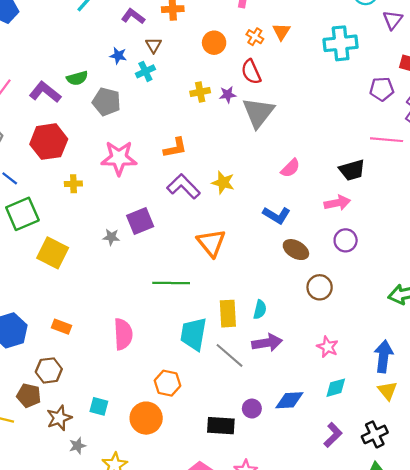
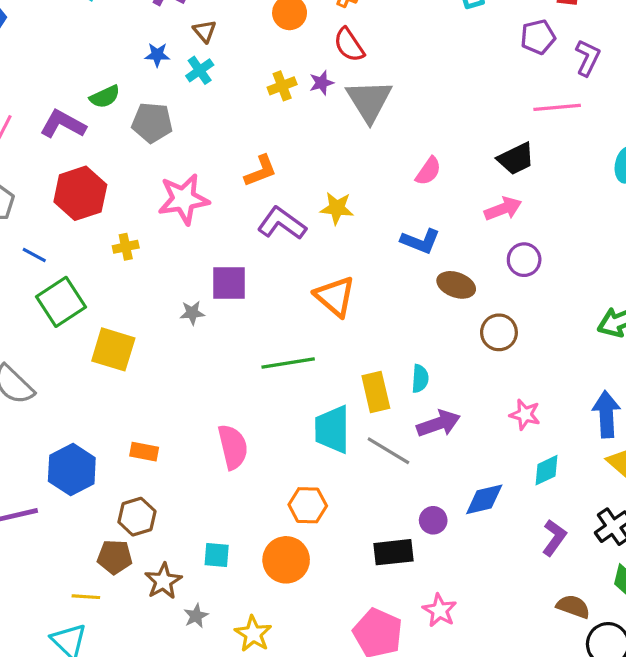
purple square: (140, 221) -> (229, 283), turned 32

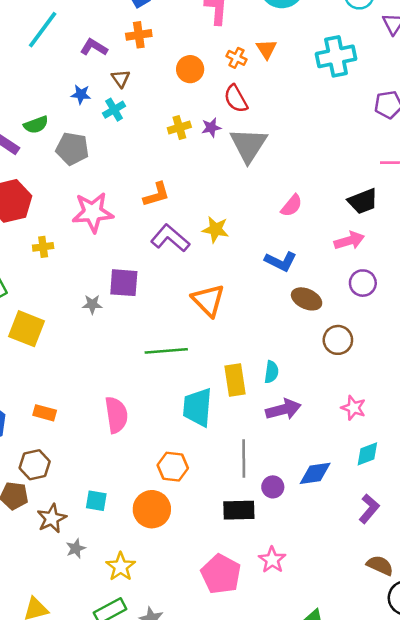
gray line: (388, 451) -> (244, 459), moved, turned 54

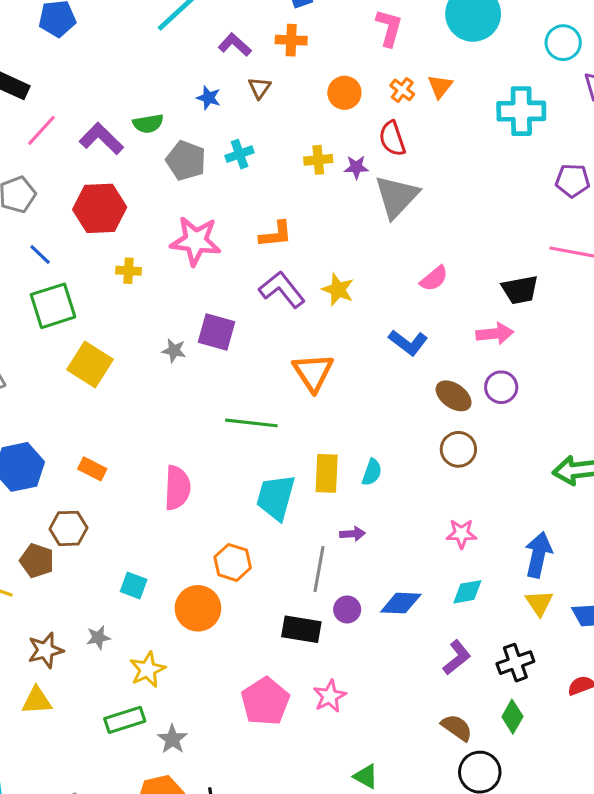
cyan cross: (114, 110) -> (240, 154), moved
brown ellipse: (307, 299) -> (454, 396), moved
pink star: (353, 408) -> (461, 534), turned -30
purple arrow: (283, 409) -> (353, 534), moved, size x0.6
brown star: (52, 518) -> (45, 650), moved

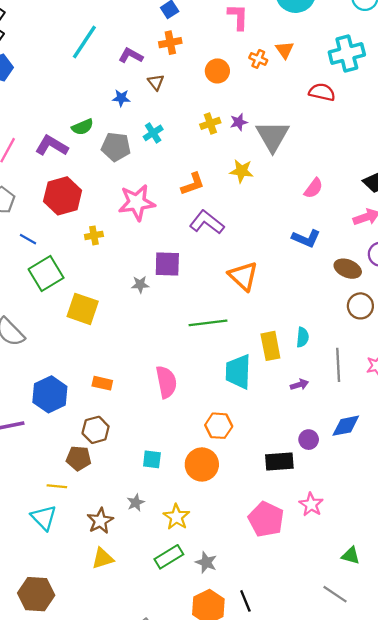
red semicircle: (392, 139) -> (322, 92), moved, turned 135
yellow star: (338, 290) -> (241, 171), moved
gray line: (319, 569) -> (338, 365), moved

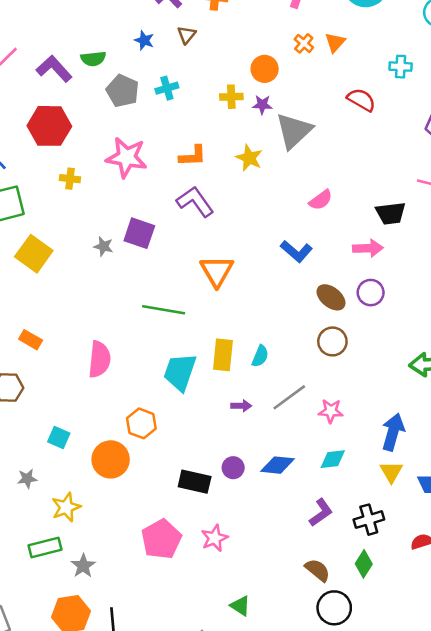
cyan cross: (347, 53) -> (401, 67), size x0.6
orange circle: (217, 71) -> (265, 69), moved
gray line: (338, 365) -> (289, 397), turned 40

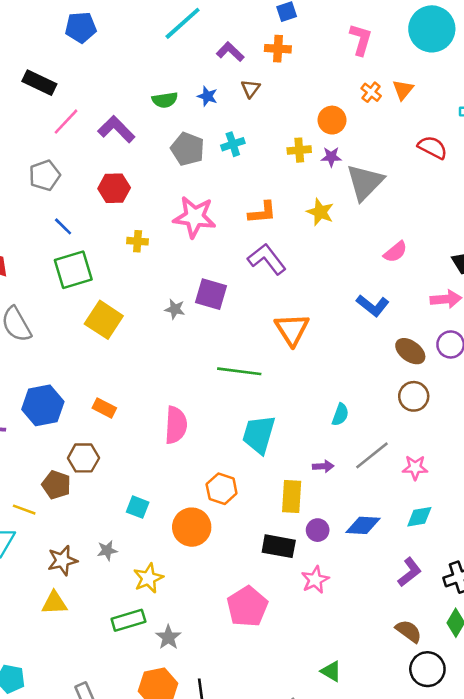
green semicircle: (93, 59) -> (165, 100), moved
red hexagon: (49, 126) -> (114, 188), size x0.7
yellow rectangle: (223, 355) -> (292, 496), moved
pink star: (215, 538) -> (315, 580), moved

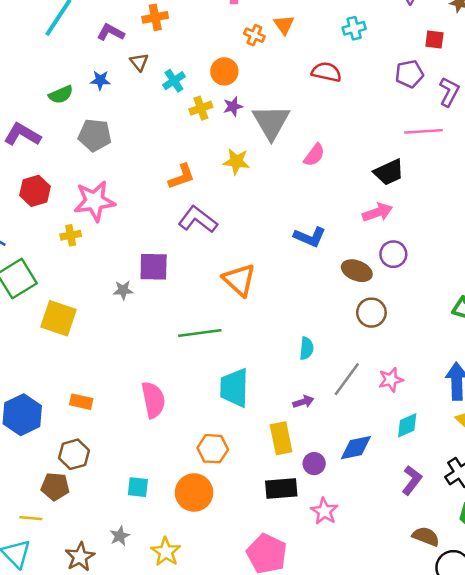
cyan cross: (233, 144) -> (174, 81), moved
pink star: (195, 217) -> (94, 201), moved
pink semicircle: (395, 252) -> (314, 155), moved

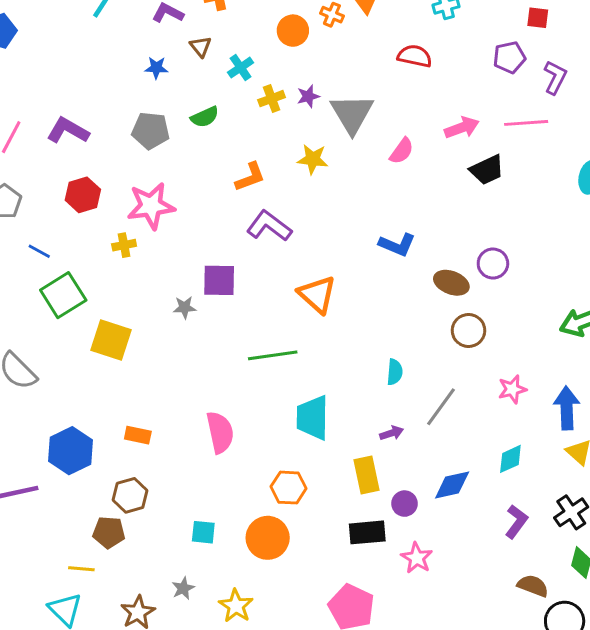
orange circle: (224, 71) -> (293, 31), moved
green semicircle: (61, 95) -> (205, 117), moved
pink arrow: (377, 212) -> (462, 128), moved
pink star: (391, 380) -> (512, 389), moved

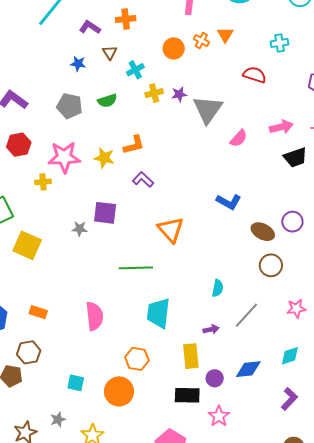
yellow star: (313, 159) -> (104, 158), moved
purple L-shape: (269, 226) -> (143, 180), size x0.7

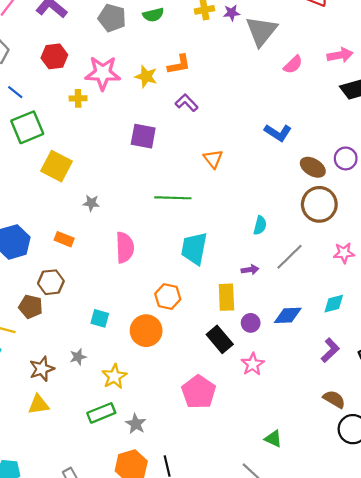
gray star: (80, 229) -> (91, 203), moved
orange triangle: (171, 230) -> (213, 159), size x0.7
brown circle: (271, 265) -> (319, 204), size x1.4
black rectangle: (187, 395) -> (220, 339), turned 45

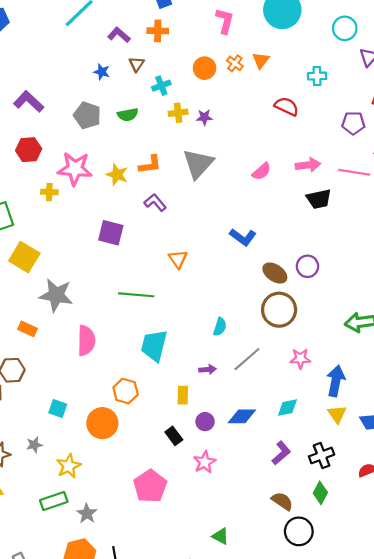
gray triangle: (261, 31) -> (198, 164), moved
gray star: (91, 203) -> (56, 295), size x2.0
yellow rectangle: (226, 297) -> (183, 395), size x0.7
black rectangle: (220, 339) -> (174, 436), size x0.7

